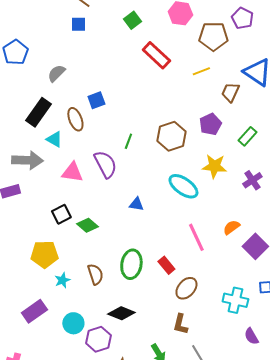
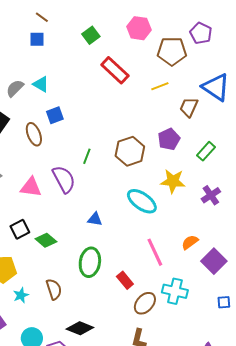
cyan triangle: (54, 139) -> (41, 84), moved
green ellipse: (131, 264) -> (90, 262), moved
cyan cross: (235, 300) -> (175, 291), moved

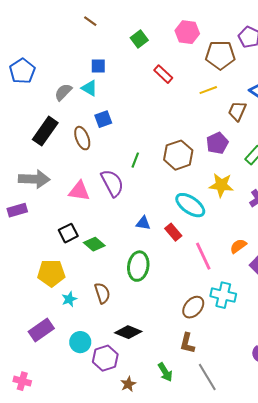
blue square: (37, 39) -> (98, 66), moved
red rectangle: (115, 70) -> (163, 74), size x0.7
red rectangle: (125, 280) -> (173, 232), moved

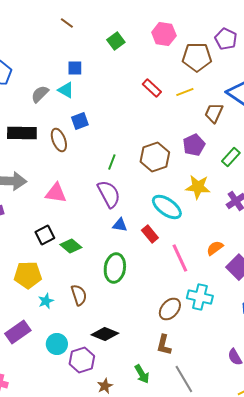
red rectangle: (163, 74) -> (152, 88), moved
black rectangle: (45, 131) -> (22, 133), turned 56
purple semicircle: (112, 183) -> (109, 194), moved

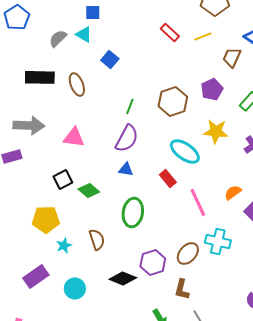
blue square: (80, 121) -> (110, 59), moved, turned -30
purple semicircle: (109, 194) -> (127, 138), turned 56
blue triangle: (120, 225) -> (126, 169), moved
purple hexagon: (82, 360) -> (153, 262), moved

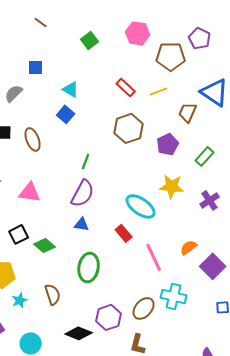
blue square: (93, 12) -> (36, 67), moved
cyan triangle: (84, 34) -> (71, 89), moved
brown hexagon: (173, 101) -> (129, 128), moved

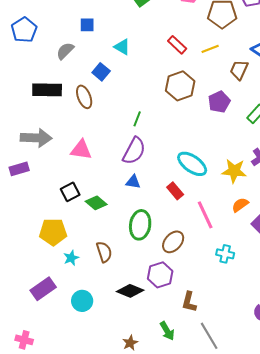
blue square: (66, 114) -> (101, 72), moved
yellow star: (172, 186) -> (234, 171), moved
cyan cross: (174, 296) -> (225, 254), size x0.7
brown ellipse: (144, 308) -> (173, 242), moved

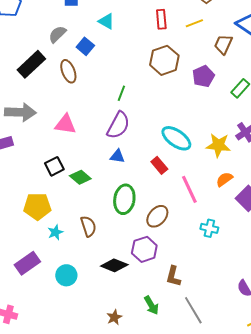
red rectangle: (177, 45) -> (161, 19), turned 42
gray semicircle: (65, 51) -> (57, 34), moved
black rectangle: (47, 90) -> (31, 64), turned -44

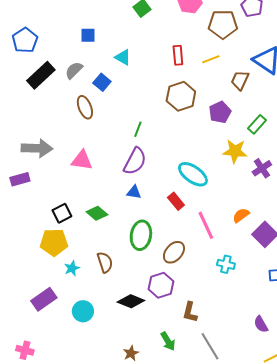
black rectangle: (31, 64) -> (41, 75), moved
yellow star: (218, 145) -> (235, 151), moved
black square: (54, 166) -> (62, 213), moved

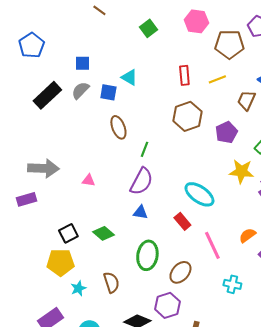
blue square: (88, 35) -> (82, 63), moved
blue pentagon: (25, 40) -> (31, 45), moved
blue square: (102, 82) -> (108, 92), moved, turned -30
brown ellipse: (85, 107) -> (118, 127), moved
pink triangle: (82, 160) -> (88, 180), size x0.6

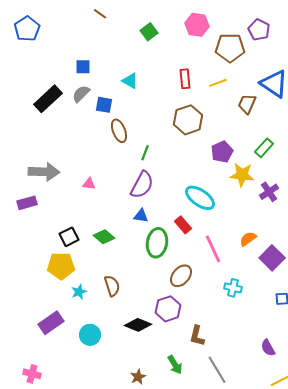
blue pentagon: (31, 45) -> (27, 29), moved
blue square: (108, 92) -> (104, 105), moved
purple pentagon: (226, 132) -> (222, 152), moved
green ellipse: (147, 255) -> (157, 243), moved

